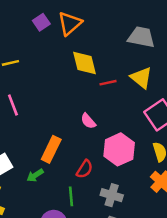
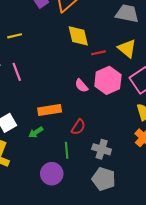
orange rectangle: (51, 149) -> (50, 110), turned 55
pink hexagon: (119, 149) -> (108, 80), moved

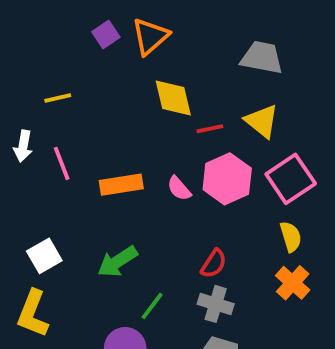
orange rectangle: (50, 110) -> (121, 185), moved
red semicircle: (78, 127) -> (214, 264), moved
green arrow: (36, 132) -> (117, 262), moved, size x1.5
green line: (67, 150) -> (152, 306), turned 42

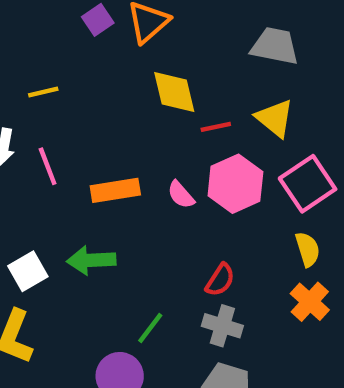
green arrow: (117, 262) -> (91, 260), moved, turned 30

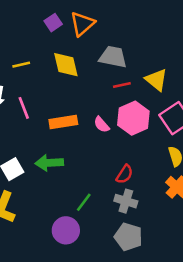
gray trapezoid: (275, 46) -> (113, 57), moved
yellow diamond: (174, 92) -> (66, 65), moved

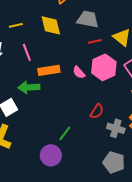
pink line: (24, 108) -> (27, 52), moved
green arrow: (49, 163) -> (29, 87), moved
gray cross: (126, 201) -> (116, 128), moved
gray pentagon: (128, 237) -> (114, 162), moved

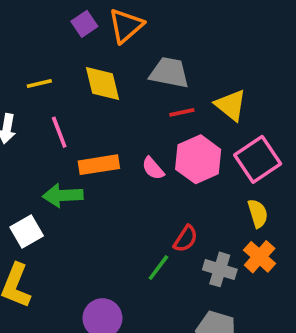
green line: (65, 133) -> (158, 268), moved

